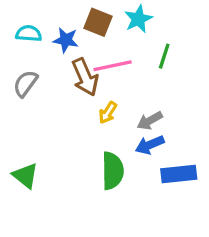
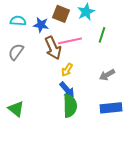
gray arrow: (150, 121) -> (107, 75), moved
blue arrow: (150, 145) -> (67, 90), moved, turned -108

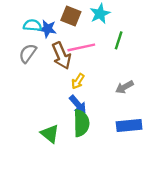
cyan semicircle: (18, 21) -> (32, 25), moved
gray semicircle: (16, 52) -> (28, 53), moved
green triangle: (16, 109) -> (50, 134), moved

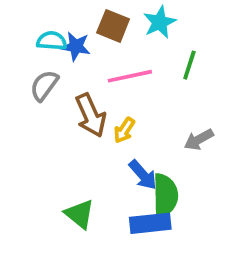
brown arrow: (62, 56) -> (91, 115), moved
blue arrow: (78, 105) -> (143, 175), moved
green semicircle: (81, 123) -> (165, 195), moved
blue rectangle: (129, 126) -> (150, 223), moved

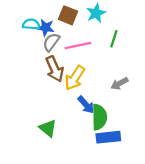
gray semicircle: (44, 86) -> (51, 42), moved
yellow arrow: (124, 130) -> (75, 78), size x1.6
blue rectangle: (150, 223) -> (108, 137), moved

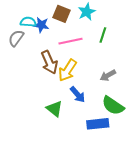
gray semicircle: (51, 42) -> (16, 38), moved
green semicircle: (99, 117) -> (113, 106), moved, turned 125
green triangle: (48, 128) -> (54, 109), moved

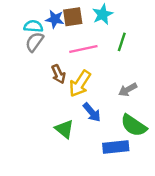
brown square: (61, 14) -> (73, 17), turned -30
blue star: (41, 25) -> (55, 19), moved
gray semicircle: (16, 38) -> (34, 42), moved
brown arrow: (49, 62) -> (58, 74), size x0.7

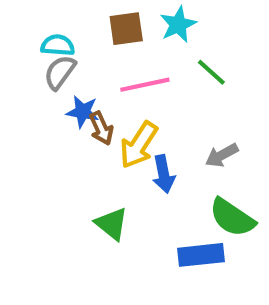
blue star: (55, 19) -> (83, 112), moved
green line: (122, 42) -> (211, 72), turned -66
blue arrow: (92, 112) -> (164, 174), moved, turned 30

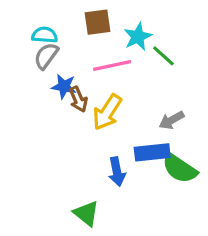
cyan star: (178, 24) -> (138, 37), moved
blue arrow: (164, 174) -> (117, 172), moved
green triangle: (112, 224) -> (86, 213), moved
blue rectangle: (201, 255) -> (152, 152), moved

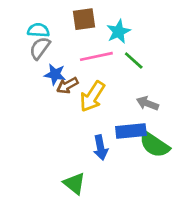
green line: (163, 56) -> (134, 61), moved
brown arrow: (78, 99) -> (67, 85), turned 85
gray arrow: (172, 120) -> (147, 103), turned 50

